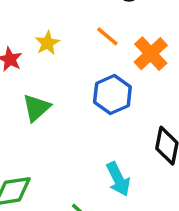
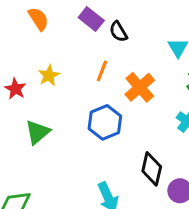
orange line: (107, 36) -> (102, 71), turned 70

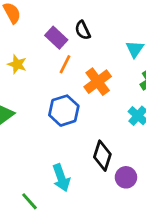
purple rectangle: (91, 19) -> (56, 38), moved
yellow star: (49, 75) -> (17, 64), turned -30

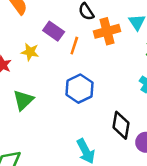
purple rectangle: (56, 38) -> (54, 31), moved
orange cross: (98, 82) -> (107, 31), moved, turned 30

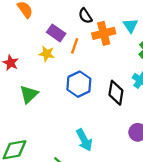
yellow star: (30, 52) -> (47, 54), moved
black diamond: (121, 125) -> (116, 93), moved

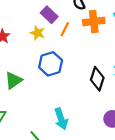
blue hexagon: (79, 84) -> (51, 64), moved
green triangle: (29, 94) -> (14, 80), moved

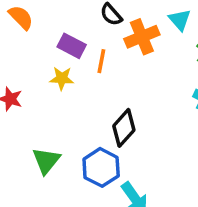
blue hexagon: (51, 64) -> (101, 167), moved
black diamond: (97, 79) -> (124, 128), moved, turned 40

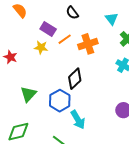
orange cross: (142, 37) -> (88, 44), moved
orange line: (101, 61) -> (65, 39), turned 40

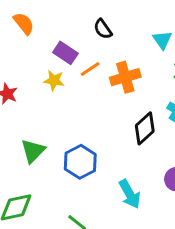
black diamond: (75, 79) -> (145, 128), moved
cyan arrow: (78, 120) -> (130, 194), moved

